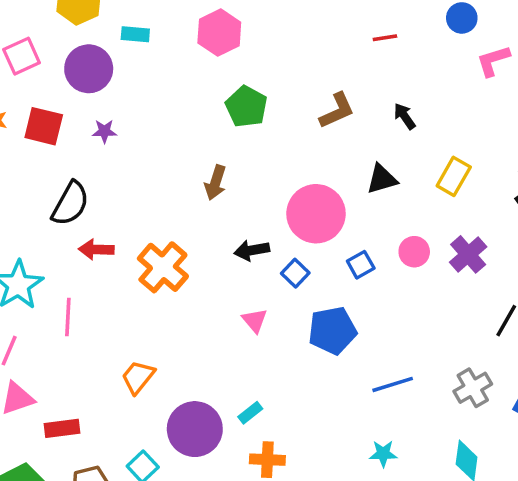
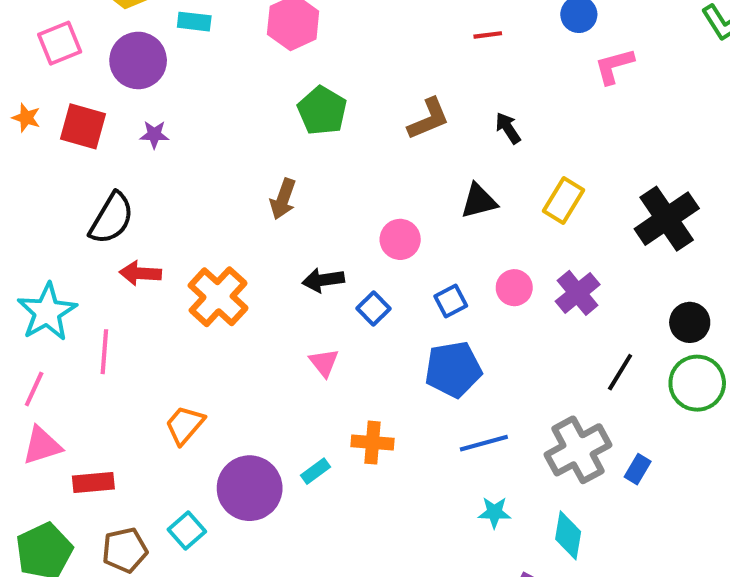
pink circle: (316, 214) -> (400, 239), size x0.6
blue pentagon: (332, 330) -> (453, 369), moved
gray cross: (473, 388) -> (578, 450), size x1.4
cyan star: (383, 454) -> (494, 512), moved
orange cross: (267, 460) -> (372, 443), moved

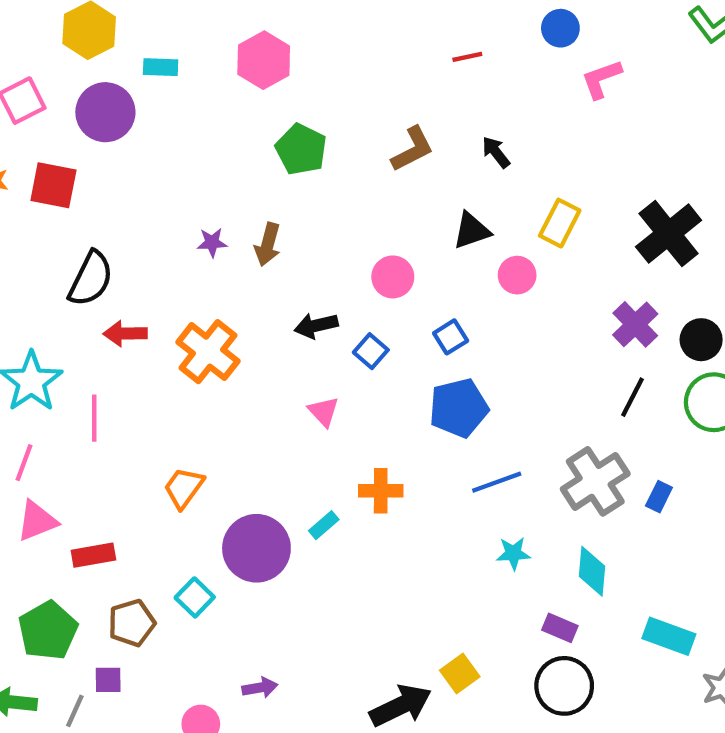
purple star: (154, 135) -> (212, 242), moved
pink circle: (514, 288) -> (517, 275), moved
purple cross: (578, 293) -> (635, 324), moved

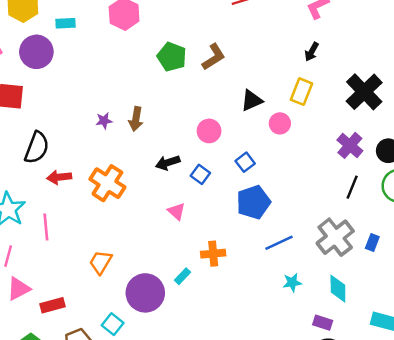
green pentagon: (301, 149) -> (172, 57), moved
black arrow: (496, 152) -> (312, 52), moved, turned -108

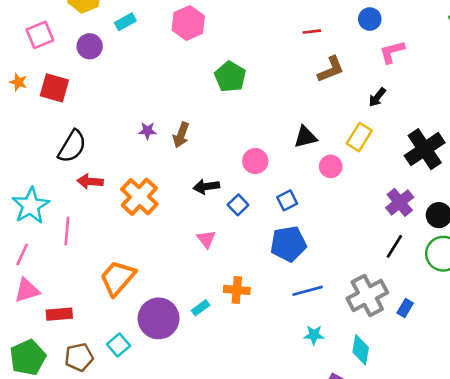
cyan rectangle: (66, 23) -> (125, 22), turned -36
purple circle: (36, 52) -> (90, 46), size x0.7
brown L-shape: (214, 57) -> (331, 69), moved
orange trapezoid: (101, 262) -> (118, 278), size x1.4

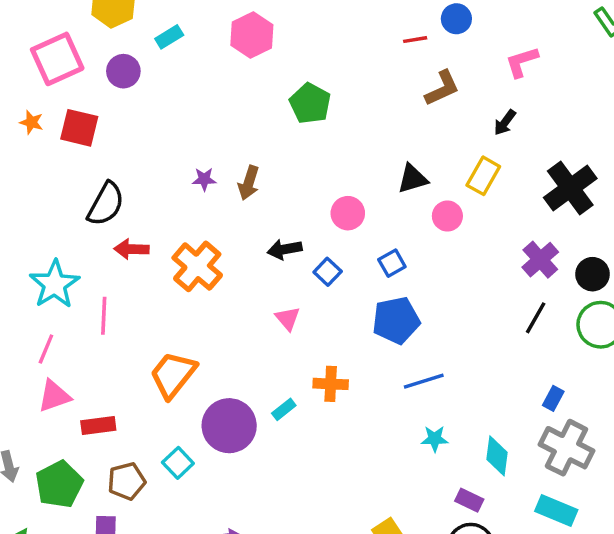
blue circle: (370, 19) -> (456, 19), moved
pink square: (40, 35) -> (57, 59), size x1.4
gray cross: (367, 296) -> (566, 448), moved, turned -33

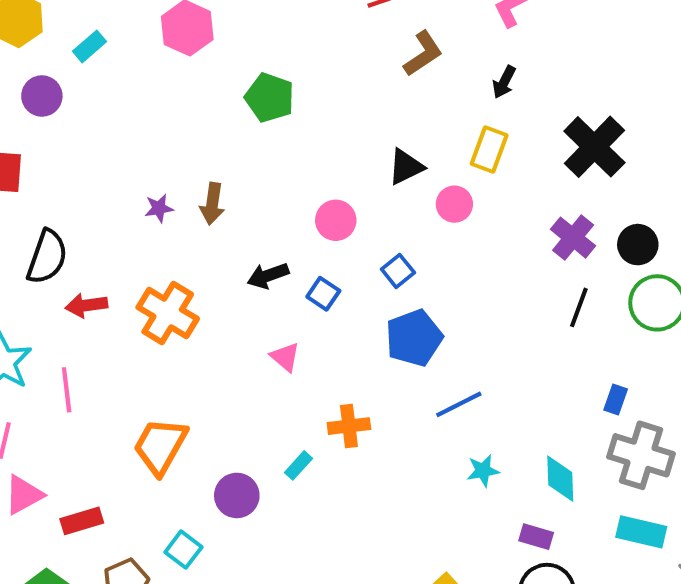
purple circle: (229, 426) -> (237, 495), size x0.7

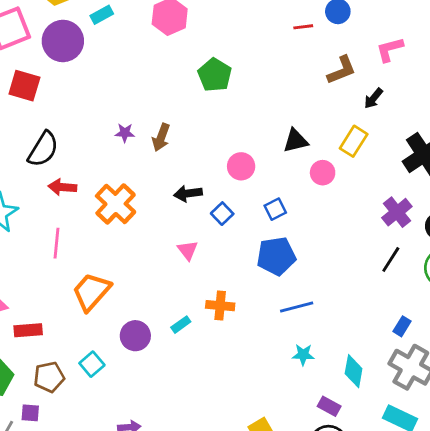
brown L-shape: (423, 54) -> (342, 70), moved
purple circle: (42, 96) -> (63, 41), size x1.5
pink line: (67, 390) -> (57, 243), moved

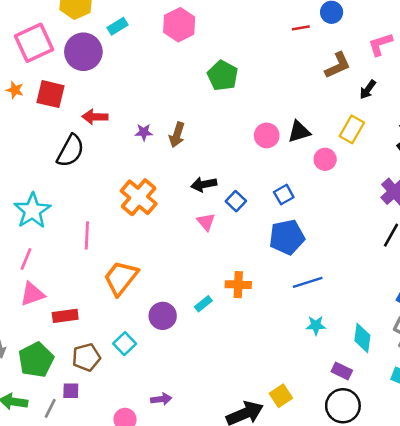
pink circle: (241, 166) -> (267, 135), moved
red arrow: (62, 187) -> (95, 117), moved
pink triangle: (188, 250) -> (206, 222), moved

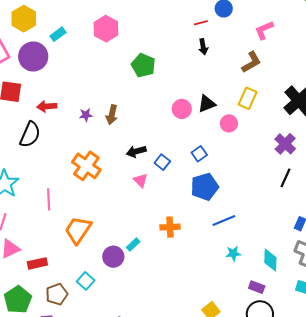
brown L-shape: (338, 65) -> (251, 62), moved
black arrow: (368, 90) -> (203, 47), moved, turned -42
cyan rectangle: (203, 304) -> (133, 244), moved

